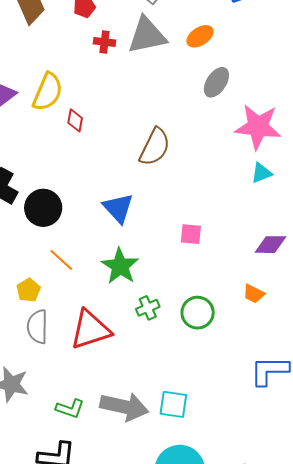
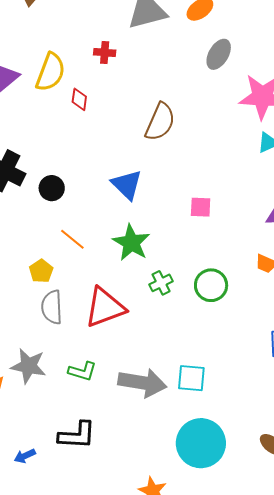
red cross: (105, 42) -> (105, 52), moved
black circle: (43, 208) -> (52, 188), size x0.7
green L-shape: (70, 409) -> (82, 371), moved

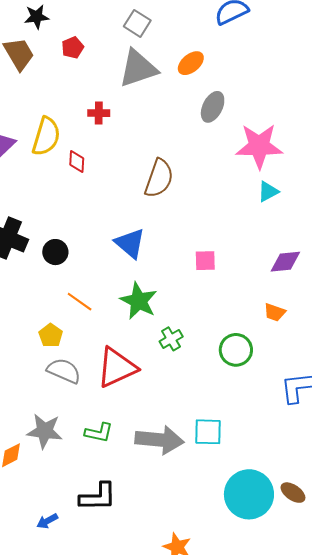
green circle: (211, 285) -> (236, 350), moved
gray semicircle: (52, 307) -> (64, 371), turned 120
cyan circle: (201, 443) -> (249, 494), moved

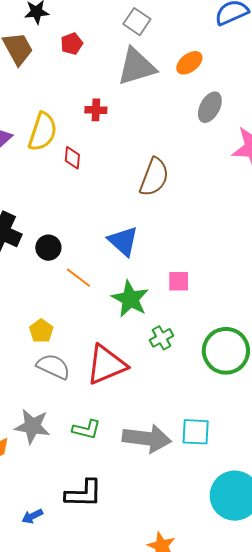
pink square: (205, 261) -> (179, 281), moved
orange line: (80, 302) -> (78, 278), moved
green circle: (236, 350) -> (226, 351), size x1.4

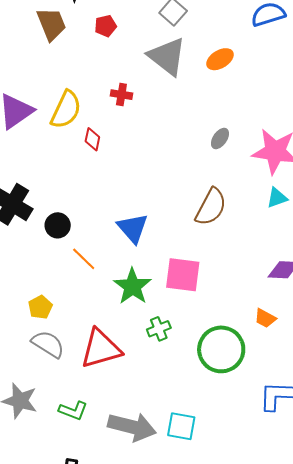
gray triangle: (136, 67) -> (167, 56), turned 48
gray ellipse: (210, 107) -> (220, 139), moved, size x0.7
brown semicircle: (154, 177) -> (211, 207), moved
pink square: (179, 281) -> (183, 275), size x1.6

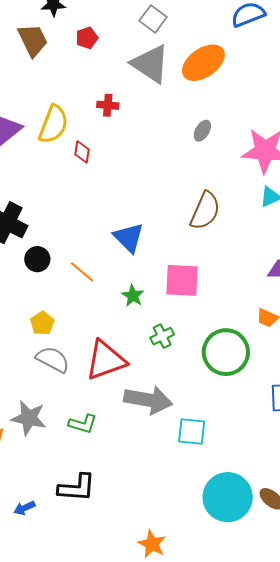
orange ellipse: (220, 59) -> (203, 63), size x1.6
gray ellipse: (220, 139) -> (202, 131), moved
black circle: (58, 225) -> (37, 259), moved
green star: (132, 286) -> (133, 296), size x0.6
gray arrow: (132, 427) -> (148, 400), moved

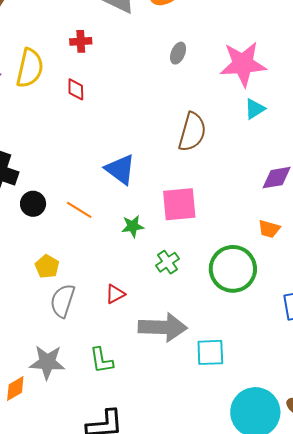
red diamond: (82, 152) -> (76, 89), moved
green star: (133, 296) -> (133, 226), turned -30
gray semicircle: (53, 359) -> (63, 301), turned -92
red triangle: (106, 360) -> (115, 294), size x0.5
green L-shape: (83, 424) -> (101, 360), turned 72

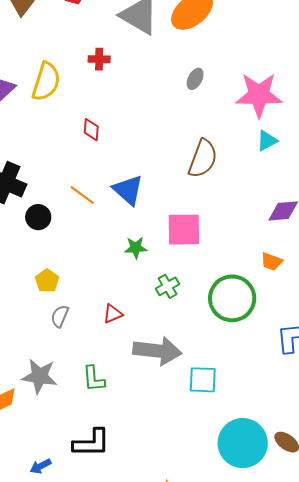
red diamond: (76, 89) -> (91, 130), moved
orange line: (79, 210) -> (82, 195), moved
gray semicircle: (63, 301) -> (60, 316), size x0.7

